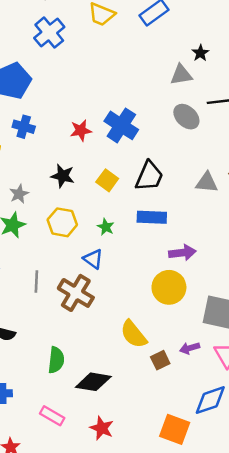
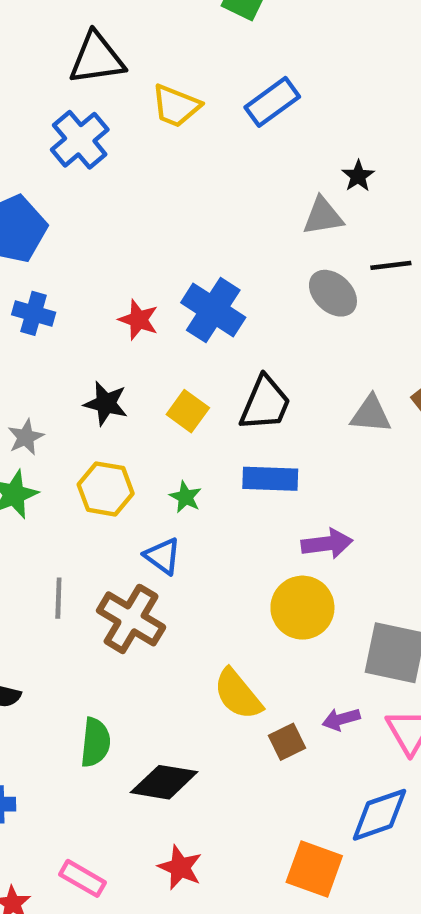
red star: (81, 130) -> (139, 320), turned 30
pink rectangle: (52, 416) -> (83, 878), moved

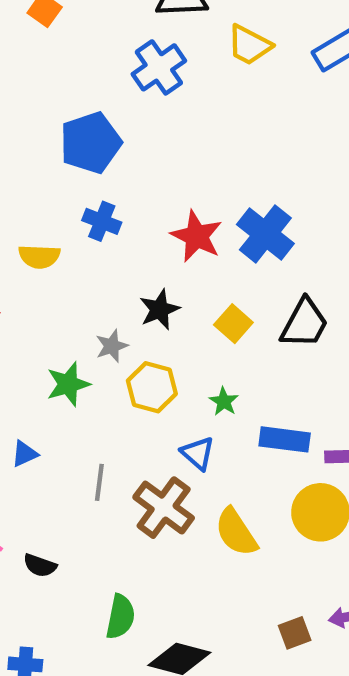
red star: (139, 320) -> (197, 236), size x1.4
black star: (106, 403) -> (159, 310), turned 30
gray star: (26, 437) -> (112, 346), moved
blue rectangle: (270, 479) -> (285, 439), moved
yellow semicircle: (238, 694) -> (236, 532), moved

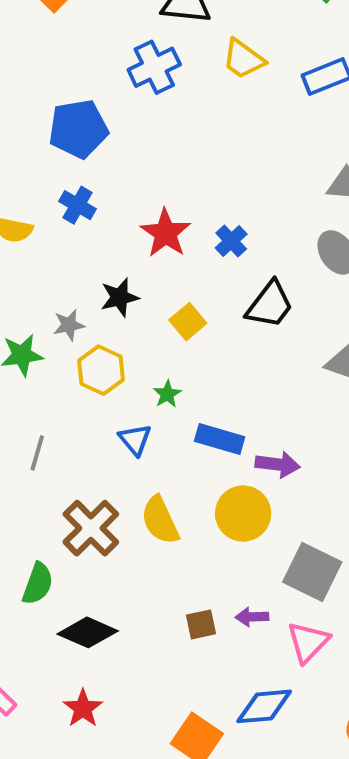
blue cross: (265, 234) -> (231, 241), size x0.6
black trapezoid: (304, 323) -> (270, 305), moved
brown cross: (164, 508) -> (91, 528), moved

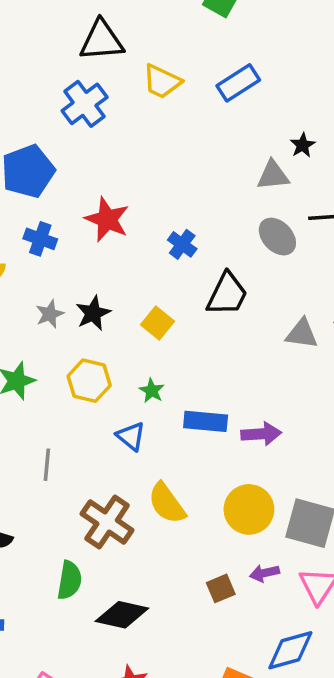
red star: (166, 233) -> (107, 219), moved
gray star: (69, 325) -> (50, 314), moved
yellow circle: (243, 514) -> (249, 509), moved

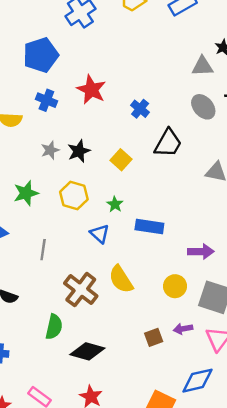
purple arrow: (261, 434) -> (201, 251), moved
yellow circle: (249, 509) -> (175, 286), size x0.7

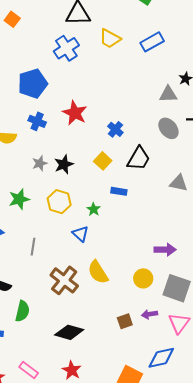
yellow square: (121, 160) -> (103, 161), moved
blue rectangle: (149, 227) -> (119, 191), moved, size x0.7
green semicircle: (54, 327) -> (22, 311), moved

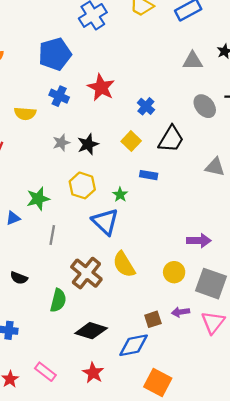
gray triangle: (168, 94) -> (193, 61), moved
green star: (19, 199) -> (38, 199), moved
blue triangle: (80, 234) -> (105, 222), size x1.5
green semicircle: (22, 311) -> (58, 300), moved
blue diamond: (161, 358) -> (134, 345), moved

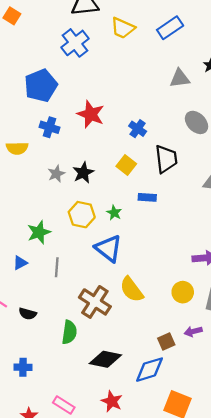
black trapezoid: (171, 139) -> (166, 159), turned -32
green star: (120, 195) -> (114, 213), moved
blue triangle: (13, 218) -> (20, 263), moved

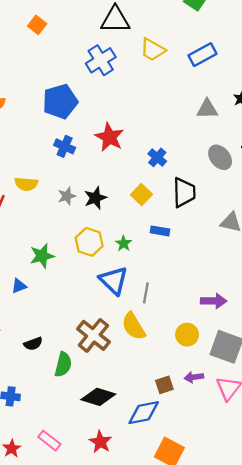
yellow semicircle: (17, 148) -> (26, 184), moved
gray line: (57, 267) -> (146, 293), moved
black semicircle: (28, 314) -> (33, 344), moved, turned -42

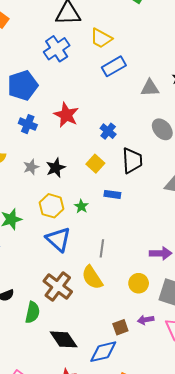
blue rectangle: (203, 55) -> (114, 66), moved
blue triangle: (114, 280) -> (58, 239), moved
black diamond: (98, 397) -> (64, 339), turned 40

